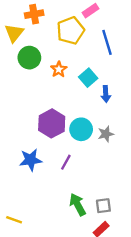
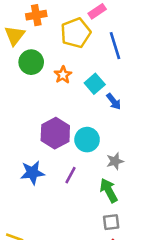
blue arrow: (106, 94) -> (114, 101), turned -35
gray star: (106, 134) -> (115, 161), moved
green arrow: (78, 205) -> (109, 190), moved

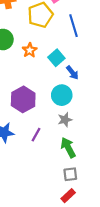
cyan circle: (87, 140) -> (62, 95), moved
gray star: (115, 161) -> (65, 120), moved

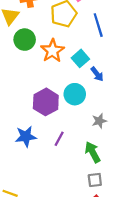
orange star: (30, 50) -> (52, 51), size x1.5
cyan circle: (62, 95) -> (75, 94), moved
gray star: (65, 120) -> (99, 121), moved

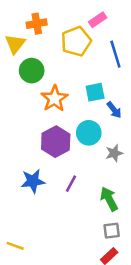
orange star: (52, 51) -> (54, 99), moved
cyan square: (80, 58) -> (95, 92), turned 30
gray star: (99, 121) -> (114, 153), moved

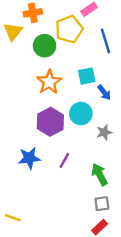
green circle: (32, 71) -> (45, 46), moved

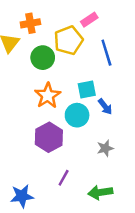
cyan circle: (81, 114) -> (77, 115), moved
blue star: (29, 158) -> (22, 196), moved
green arrow: (100, 174) -> (100, 192), turned -70

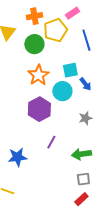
orange cross: (30, 23) -> (34, 16), moved

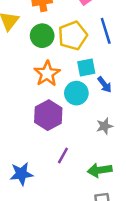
yellow pentagon: (55, 30) -> (73, 36), moved

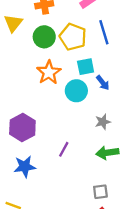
yellow pentagon: (73, 36) -> (73, 37), turned -30
purple hexagon: (48, 115) -> (22, 127), moved
green arrow: (100, 170) -> (107, 153), moved

